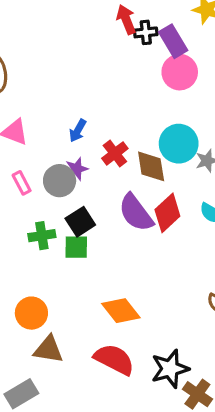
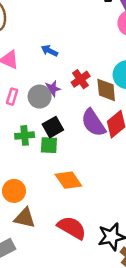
blue arrow: (78, 131) -> (49, 51), moved, turned 84
pink rectangle: (22, 183) -> (12, 97), turned 42
orange diamond: (121, 311) -> (68, 180), moved

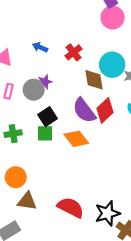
red cross: (81, 79) -> (73, 52), moved
green cross: (25, 135) -> (13, 134), moved
orange diamond: (68, 180) -> (76, 139), moved

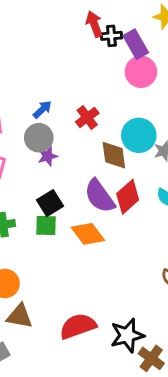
blue arrow: (40, 47) -> (42, 109), turned 112
gray circle: (34, 90) -> (39, 138), moved
red semicircle: (71, 207) -> (78, 326), turned -48

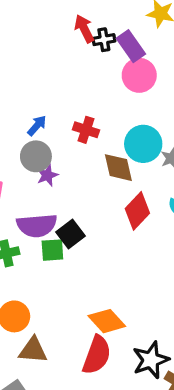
red cross: (87, 117) -> (86, 130), turned -30
purple semicircle: (100, 196) -> (37, 225), moved, turned -54
black square: (50, 203) -> (71, 234), moved
orange diamond: (88, 234) -> (107, 321), moved
red semicircle: (78, 326) -> (97, 355), turned 135

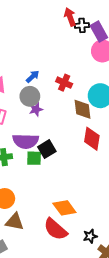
red diamond: (137, 211) -> (92, 139), turned -40
red semicircle: (97, 355) -> (55, 229), turned 105
black star: (151, 360) -> (90, 236), size x0.6

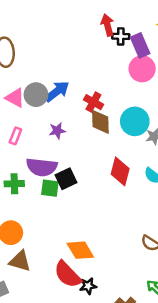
blue arrow: (33, 76) -> (57, 91), size x1.5
gray circle: (30, 96) -> (36, 95), moved
brown diamond: (83, 109) -> (100, 122), moved
black star: (90, 236) -> (88, 286), moved

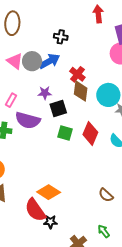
black cross: (121, 36) -> (61, 37), moved
pink rectangle: (15, 136) -> (11, 100), moved
black square: (66, 179) -> (58, 108), moved
green square: (50, 188) -> (65, 133), moved
orange diamond: (80, 250) -> (49, 192), turned -35

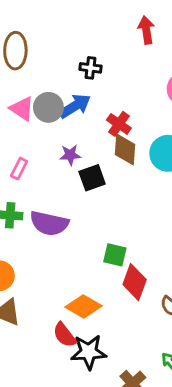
purple semicircle: (28, 120) -> (49, 223), moved
green square: (65, 133) -> (115, 255), moved
red diamond: (90, 133) -> (135, 282), moved
red semicircle: (35, 210) -> (64, 335), size x0.7
black star: (50, 222) -> (89, 352), size x1.6

